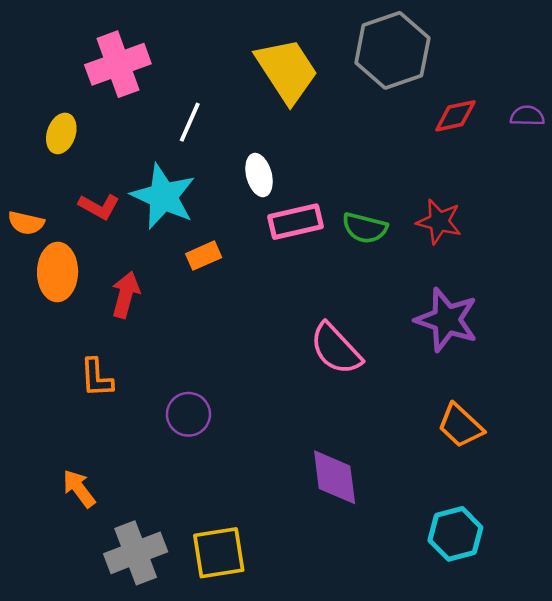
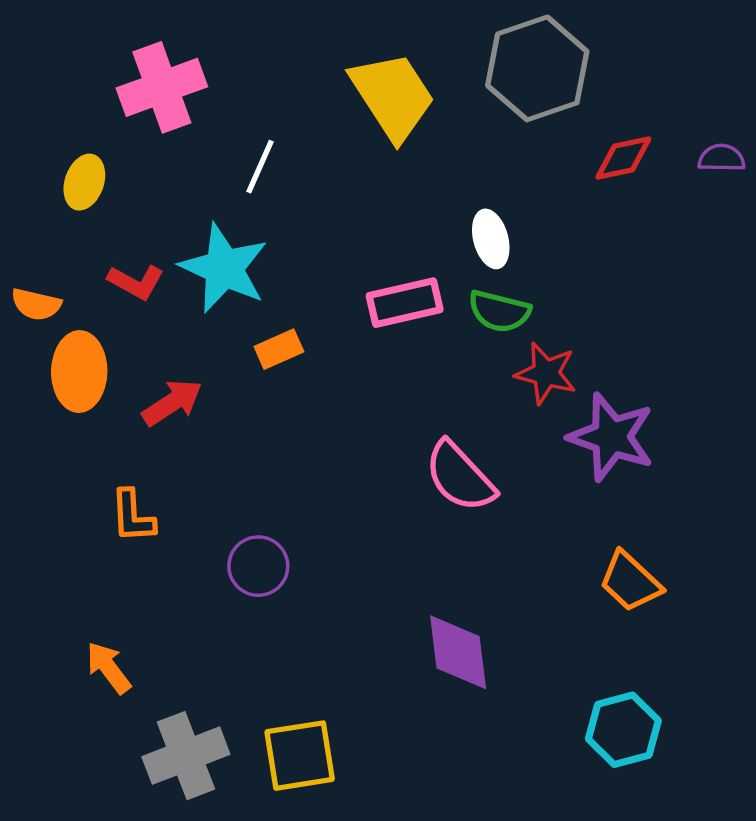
white ellipse: (259, 175) -> (491, 239), moved
red star: (439, 222) -> (546, 373), moved
red arrow: (126, 295) -> (172, 403), turned 42

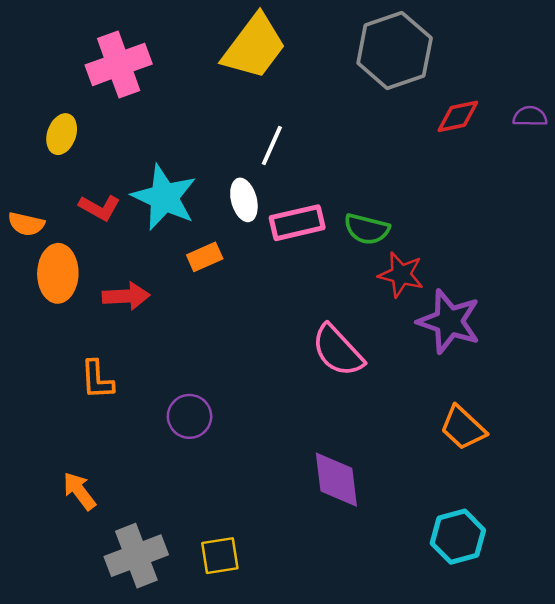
yellow trapezoid: (393, 96) -> (254, 47), moved, turned 70
white line: (260, 167) -> (272, 145), moved
white ellipse: (491, 239) -> (244, 200), moved
red arrow: (172, 403) -> (126, 296), turned 30
yellow square: (300, 756) -> (220, 556), size x0.7

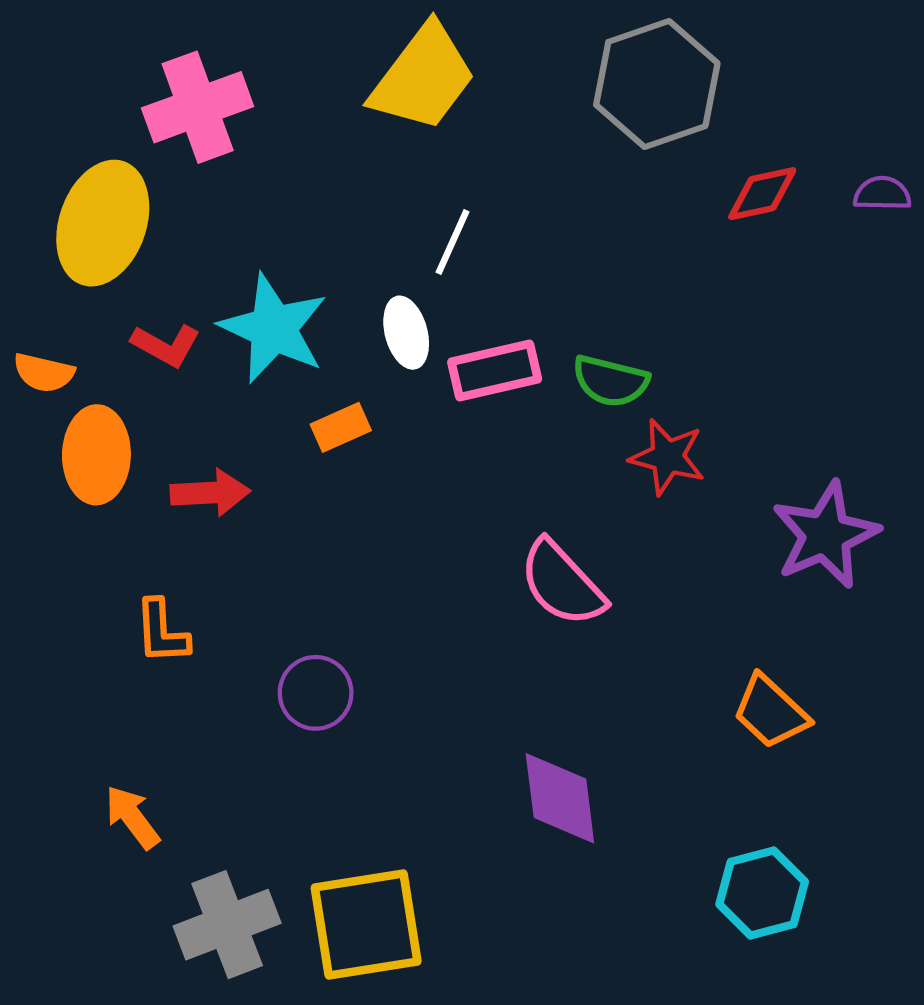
yellow ellipse: (62, 134) -> (103, 223), size x1.8
purple star: (449, 321) -> (825, 535), moved, turned 30
yellow square: (220, 556) -> (366, 925), size x1.8

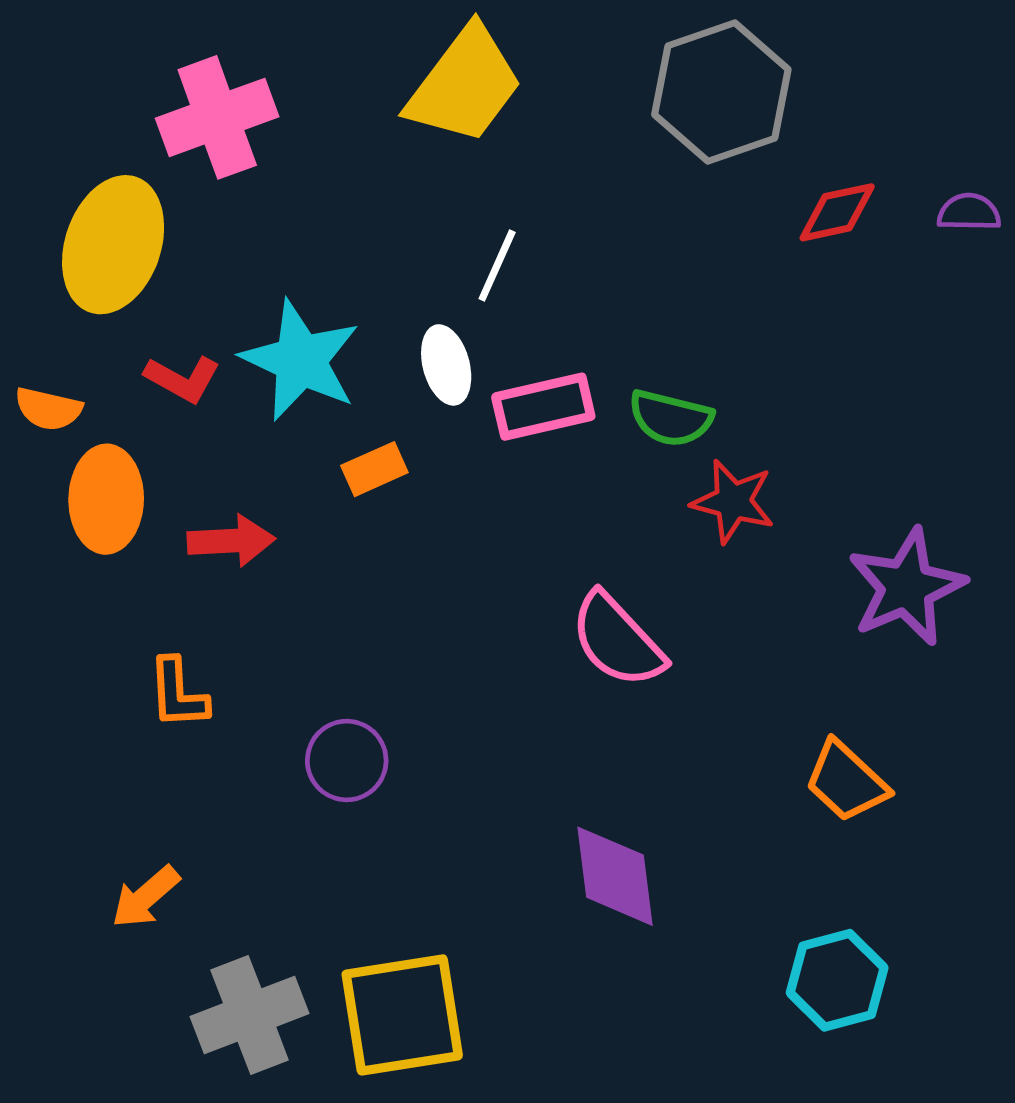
orange arrow: (132, 817) -> (145, 897), turned -94

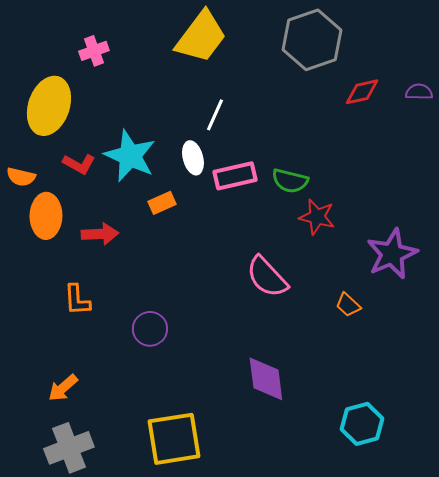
pink cross: (217, 117) -> (94, 51), size x0.6
orange trapezoid: (846, 781) -> (348, 305), moved, size x0.7
gray cross: (250, 1015) -> (69, 448), moved

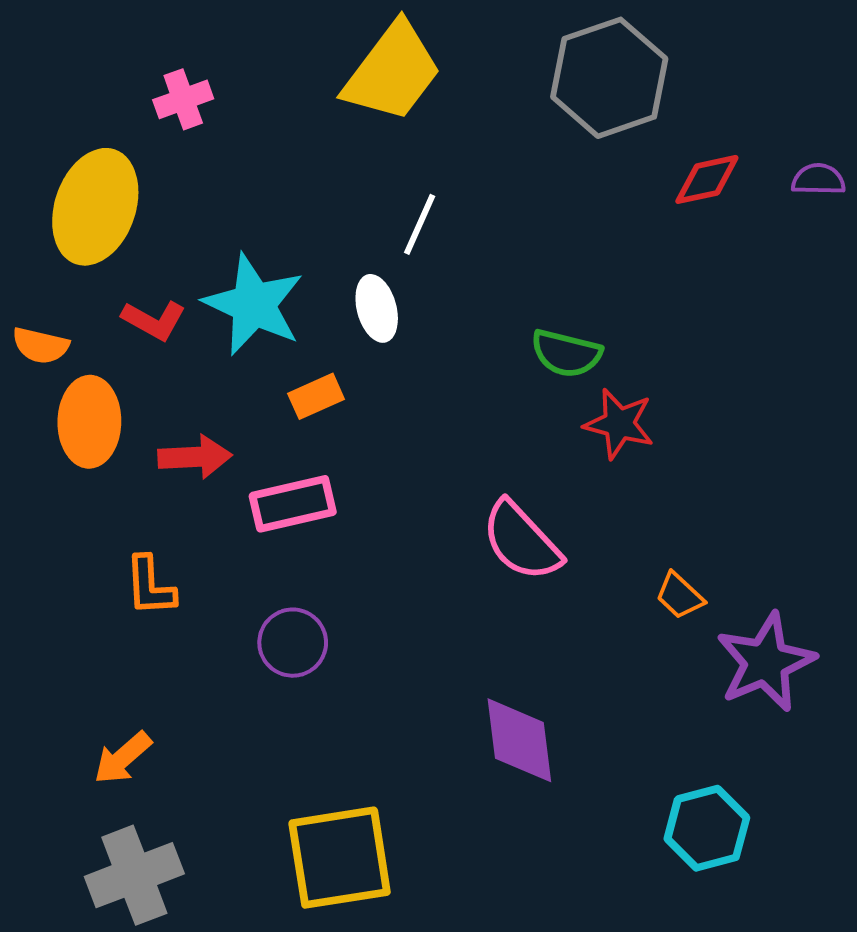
pink rectangle: (235, 176) -> (293, 504), moved
purple star: (392, 254) -> (766, 662), moved

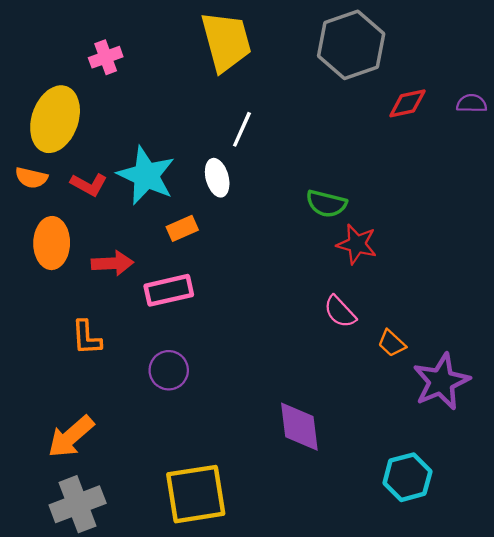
yellow trapezoid: (392, 72) -> (226, 41), turned -52
orange semicircle: (41, 346) -> (31, 178), moved
pink semicircle: (521, 541) -> (340, 312), moved, size x0.7
orange arrow: (123, 758) -> (71, 437), size x1.4

